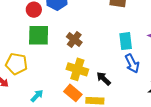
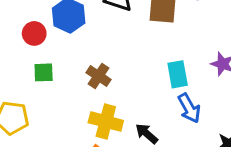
green square: (39, 35) -> (44, 72), size x0.6

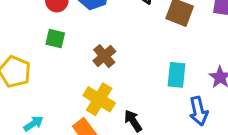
blue arrow: (189, 108) -> (199, 111), moved

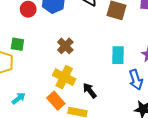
green square: (55, 39) -> (17, 44), moved

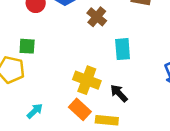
brown cross: (65, 46) -> (97, 17), moved
cyan rectangle: (118, 55) -> (123, 49), moved

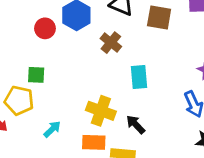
orange rectangle: (80, 109) -> (94, 142), turned -40
cyan arrow: (35, 111) -> (52, 129), moved

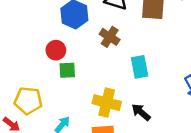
red circle: (45, 28) -> (56, 50), moved
green square: (36, 75) -> (67, 70), moved

